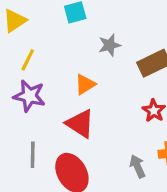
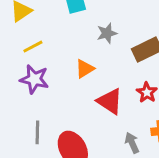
yellow line: (28, 60) -> (33, 47), turned 36
red triangle: (80, 124) -> (110, 101), moved

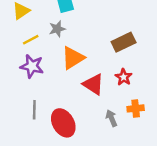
gray star: (107, 33) -> (57, 29), moved
orange triangle: (85, 69) -> (73, 58), size x1.5

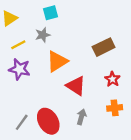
red star: (124, 77) -> (112, 79), moved
gray line: (34, 110) -> (22, 122), moved, turned 35
gray arrow: (111, 118) -> (81, 117), moved, turned 40

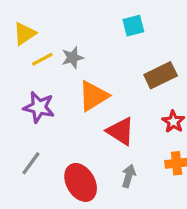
cyan square: (50, 13) -> (133, 26), moved
yellow line: (18, 45) -> (42, 59), moved
gray line: (22, 122) -> (31, 163), moved

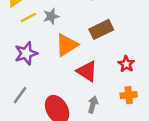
brown rectangle: (161, 75) -> (101, 29), moved
purple star: (39, 107) -> (26, 53), turned -30

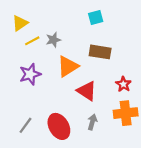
brown rectangle: (101, 29) -> (100, 52), turned 35
gray line: (20, 95) -> (26, 125), moved
orange cross: (129, 95) -> (126, 113), size x1.5

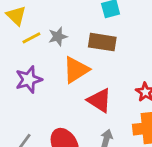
yellow triangle: (20, 23) -> (16, 16), turned -42
brown rectangle: (100, 52) -> (102, 42), moved

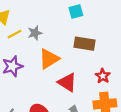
brown rectangle: (102, 42) -> (84, 44), moved

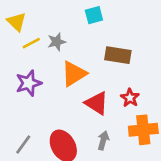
cyan square: (76, 11) -> (94, 15), moved
red star: (103, 76) -> (130, 98), moved

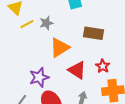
purple star: (29, 83) -> (39, 77), moved

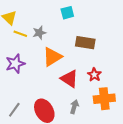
yellow line: (27, 24) -> (20, 34), turned 48
purple star: (39, 77) -> (15, 64), moved

